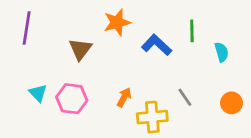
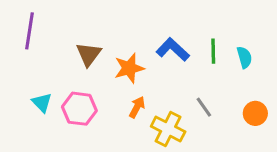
orange star: (117, 22) -> (129, 68), moved
green line: (192, 31) -> (213, 51), moved
yellow cross: (152, 117) -> (168, 129), turned 32

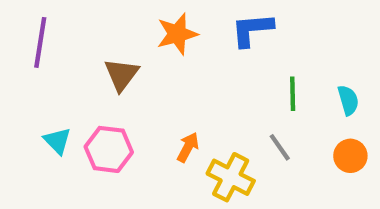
blue L-shape: (173, 50) -> (252, 30), moved, turned -48
green line: (213, 51) -> (293, 94), moved
cyan semicircle: (244, 57) -> (348, 100), moved
orange star: (129, 68) -> (177, 34), moved

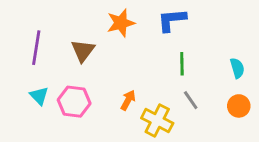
purple line: (40, 42) -> (36, 48), moved
green line: (293, 94) -> (182, 64), moved

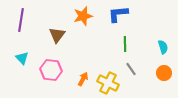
purple line: (36, 48) -> (21, 20), moved
cyan triangle: (39, 96) -> (22, 58), moved
orange arrow: (128, 100) -> (83, 79), moved

